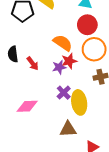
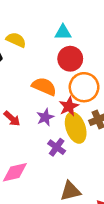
red star: (69, 61) -> (69, 106), moved
yellow ellipse: (79, 102) -> (76, 128), moved

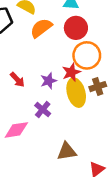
orange semicircle: (44, 86) -> (41, 28), moved, turned -65
purple cross: (57, 147) -> (43, 109), moved

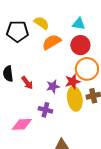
purple cross: (43, 109) -> (45, 110), turned -32

